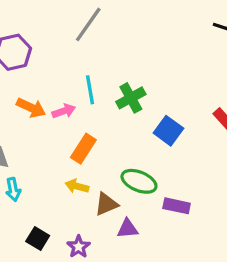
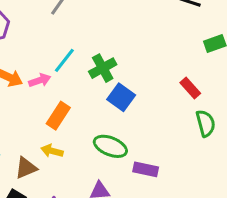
cyan line: (90, 90) -> (64, 60), turned 48
blue square: (168, 131) -> (121, 97), moved
brown triangle: (106, 204) -> (26, 168), moved

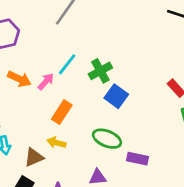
pink arrow: (40, 80) -> (46, 82), turned -30

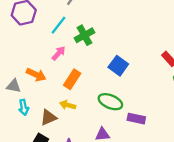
cyan line: (67, 64) -> (59, 25), moved
green cross: (100, 71) -> (84, 35), moved
orange arrow: (19, 79) -> (36, 75), moved

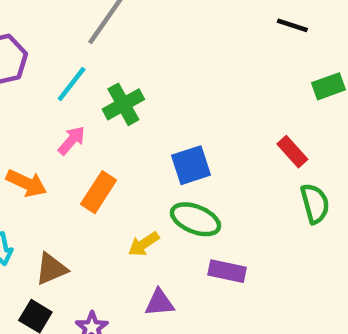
blue square: (118, 66) -> (191, 165), turned 36
green ellipse: (110, 102) -> (196, 219), moved
yellow arrow: (68, 105) -> (144, 244), moved, turned -49

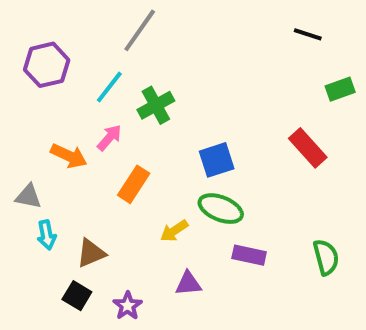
red rectangle: (292, 152) -> (308, 148), size x1.4
orange arrow: (26, 183) -> (69, 156), moved
green semicircle: (315, 203) -> (326, 257), moved

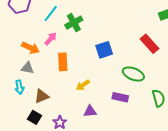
orange rectangle: (134, 184) -> (63, 62), turned -36
gray triangle: (28, 196) -> (27, 68), moved
green ellipse: (221, 209) -> (133, 74), moved

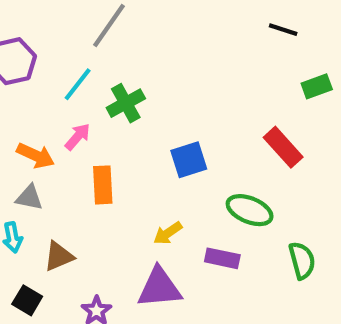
yellow arrow: (83, 85) -> (168, 233), moved
purple triangle: (90, 111) -> (159, 288), size x1.6
black square: (35, 117) -> (27, 300), moved

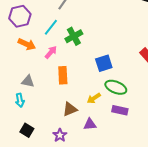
orange arrow: (36, 156) -> (27, 44), moved
green ellipse: (250, 210) -> (116, 87), moved
brown triangle: (59, 256) -> (70, 109), moved
purple triangle: (159, 288) -> (90, 124), size x0.6

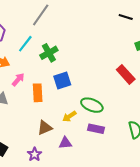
pink arrow: (51, 52) -> (18, 80), moved
blue square: (104, 63) -> (62, 81), moved

